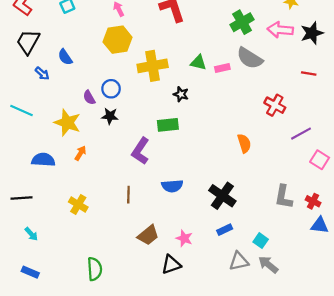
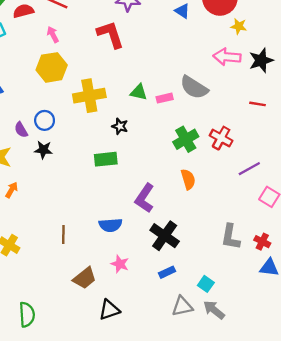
green cross: (242, 22) -> (186, 139), moved
purple L-shape: (140, 151) -> (145, 198), moved
pink star: (184, 238) -> (120, 264), moved

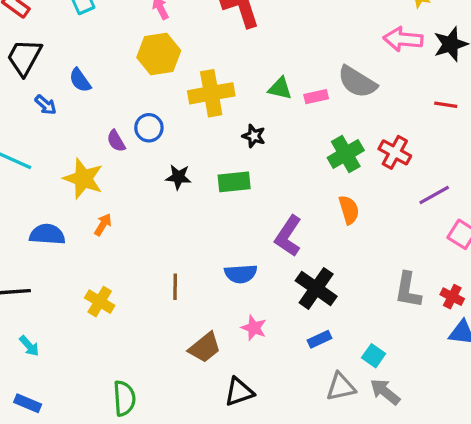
black star: (43, 150) -> (178, 177), moved

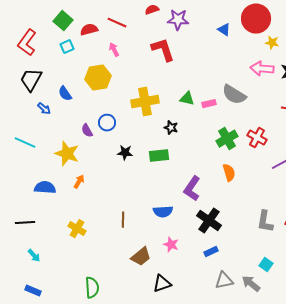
yellow hexagon: (159, 54) -> (98, 78), moved
cyan square: (374, 356) -> (266, 265), moved

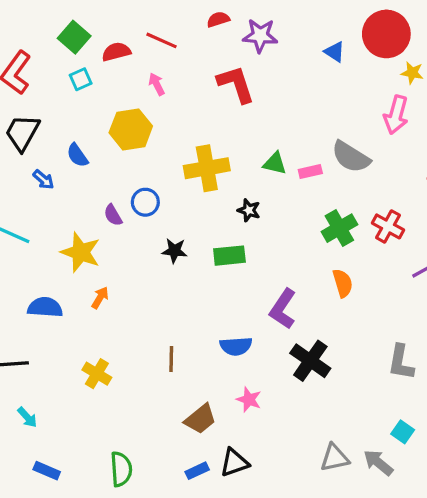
pink arrow: (262, 69) -> (396, 115), turned -80
blue rectangle: (211, 252) -> (197, 471), moved
blue rectangle: (33, 291) -> (47, 471), moved

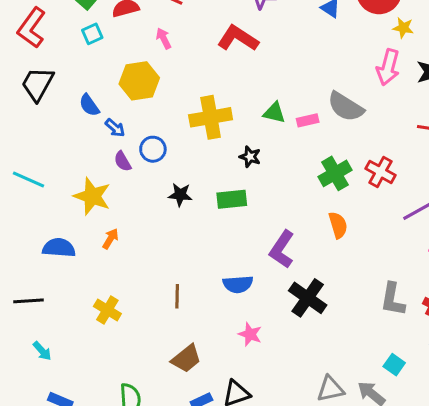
red L-shape: (236, 84) -> (238, 38), turned -39
blue arrow: (43, 180) -> (115, 128), moved
brown trapezoid: (200, 419) -> (186, 359), moved

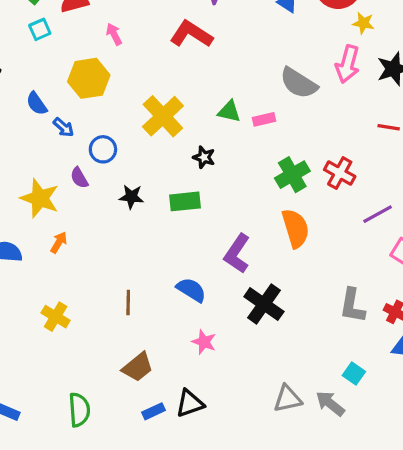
gray semicircle: (346, 107) -> (299, 83), moved
yellow cross: (211, 117) -> (163, 116), turned -33
purple semicircle: (123, 161) -> (79, 178), moved
orange semicircle: (338, 225) -> (295, 228), size x1.4
blue semicircle: (238, 284) -> (191, 290), turned -144

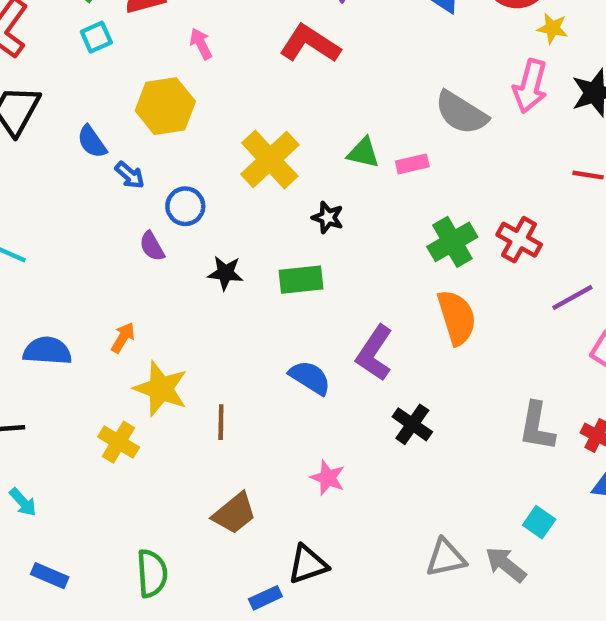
yellow star: (40, 198) -> (161, 389), moved
blue semicircle: (191, 290) -> (310, 378), moved
black cross: (264, 304) -> (412, 424), size x0.7
blue rectangle: (153, 411) -> (265, 598), moved

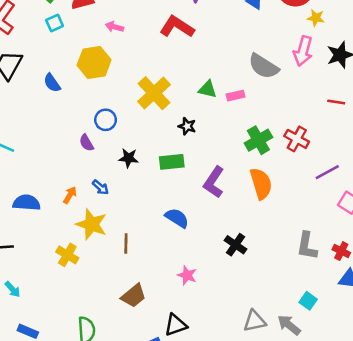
pink arrow: (201, 44) -> (114, 27), turned -48
blue arrow: (130, 175) -> (100, 187), moved
purple L-shape: (374, 353) -> (214, 182), moved

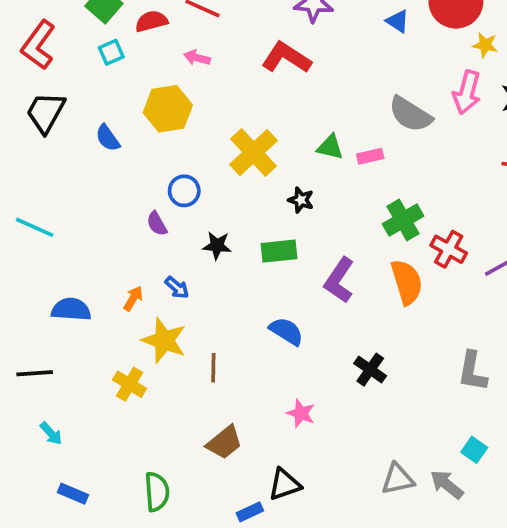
red cross: (297, 139) -> (449, 249), moved

